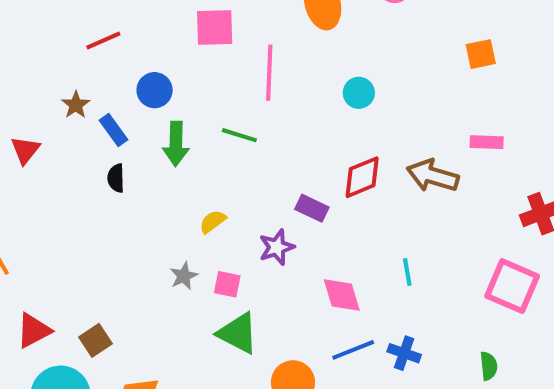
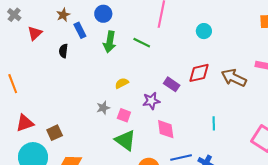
black semicircle: (116, 178) -> (63, 51), moved
pink diamond: (342, 295) -> (166, 129), moved

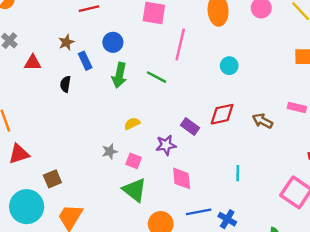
red triangle: (35, 33) -> (33, 63), turned 42
brown arrow: (234, 78) -> (262, 121), size x0.7
red triangle: (25, 123) -> (19, 154), moved

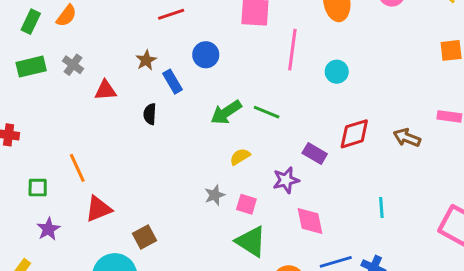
cyan circle: (229, 66) -> (337, 72), moved
green arrow: (119, 75) -> (226, 112), moved, turned 50
green line: (156, 77) -> (267, 112), moved

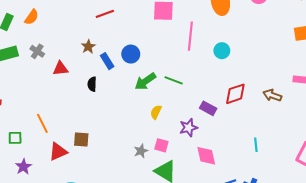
blue circle: (206, 55) -> (131, 54), moved
yellow semicircle: (240, 157) -> (156, 112), turned -32
gray star: (215, 195) -> (141, 151), moved
brown square: (145, 237) -> (81, 139), moved, turned 35

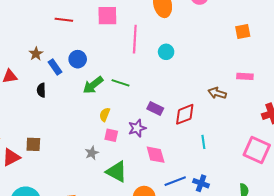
red line: (105, 14) -> (64, 20), moved, turned 30
red diamond: (235, 94) -> (185, 114), moved
pink square: (161, 145) -> (111, 135), moved

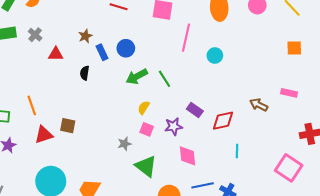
green line: (120, 83) -> (164, 79), turned 30

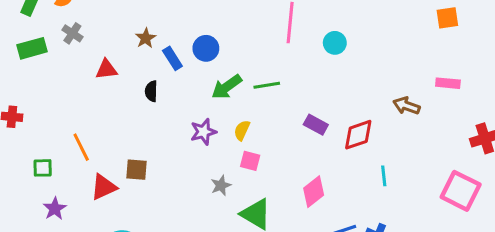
gray cross: (35, 35) -> (72, 33), moved
green line: (164, 79) -> (267, 85), turned -60
purple star: (174, 126) -> (203, 132), moved
pink diamond: (188, 156) -> (314, 192), turned 65

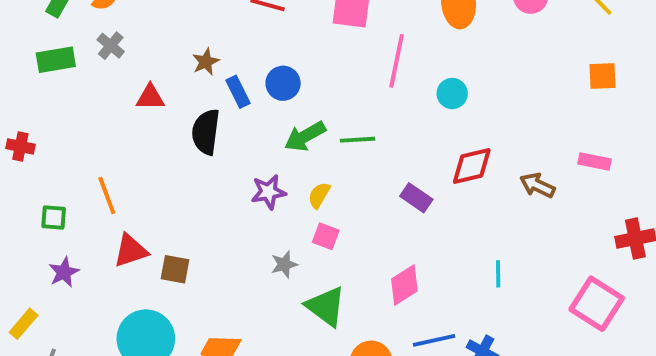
black semicircle: (151, 91) -> (206, 132), size x1.6
red diamond: (358, 135) -> (472, 166), moved
brown square: (136, 170) -> (175, 269), moved

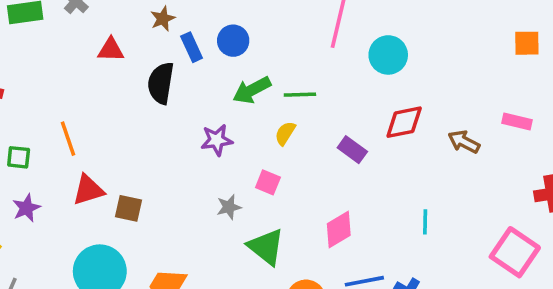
cyan circle: (452, 94) -> (388, 55), size x1.4
yellow semicircle: (319, 195) -> (285, 133), moved

